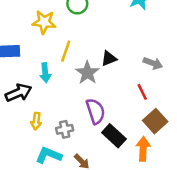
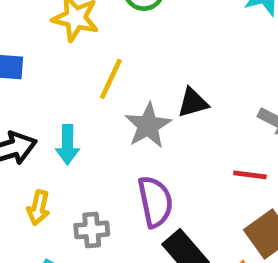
cyan arrow: (45, 73) -> (68, 145), moved
red line: (142, 92) -> (250, 175), turned -63

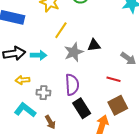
cyan arrow: (68, 145) -> (39, 55), turned -98
yellow arrow: (38, 208) -> (22, 80), turned 64

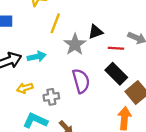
red line: (114, 79) -> (116, 48), moved
black rectangle: (82, 108) -> (116, 74), moved

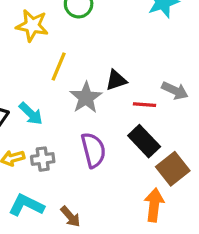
cyan arrow: (37, 57) -> (31, 114), turned 54
gray cross: (51, 97) -> (43, 159), moved

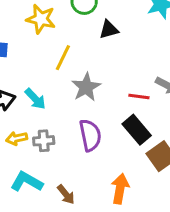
black triangle: (116, 80) -> (109, 30), moved
orange arrow: (154, 205) -> (120, 189), moved

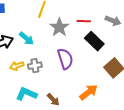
red line: (139, 97) -> (84, 21), moved
black rectangle: (137, 130) -> (94, 41), moved
orange arrow: (120, 189) -> (89, 92), turned 48

